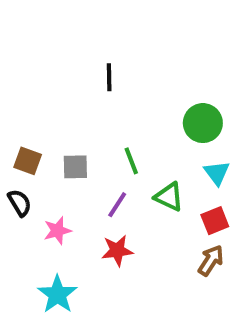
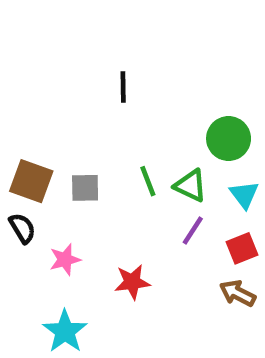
brown square: (28, 161) -> (31, 181), size x1.4
green triangle: (169, 197) -> (190, 186), moved
purple line: (117, 205) -> (193, 230), moved
brown arrow: (211, 260) -> (238, 293), turned -96

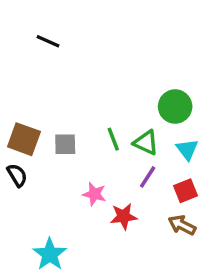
black line: (123, 87) -> (48, 41), moved, turned -65
pink star: (65, 260) -> (94, 194), moved, turned 30
red star: (132, 282) -> (124, 216), moved

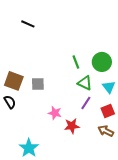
green line: (113, 139) -> (76, 62), moved

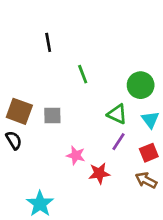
black line: (28, 24) -> (48, 42), moved, turned 56
green line: (76, 62) -> (83, 74), moved

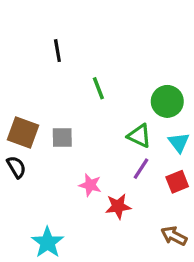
brown arrow: (146, 180) -> (174, 236), moved

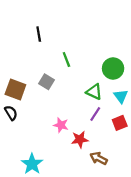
gray square: (62, 137) -> (46, 82), moved, turned 32
brown arrow: (174, 236) -> (99, 158), moved

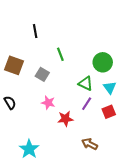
brown square: (15, 90) -> (14, 65), moved
pink star: (61, 125) -> (48, 103), moved
red star: (80, 139) -> (65, 119), moved

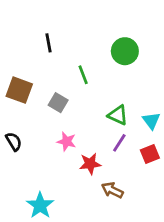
green circle: (103, 62) -> (125, 51), moved
brown arrow: (90, 144) -> (112, 190), moved

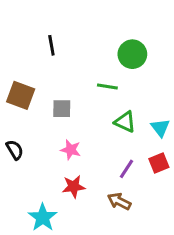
green line: (83, 75) -> (107, 87), moved, turned -60
gray square: (58, 103) -> (62, 109), turned -30
purple line: (119, 143) -> (126, 169), moved
red star: (90, 164) -> (74, 187), moved

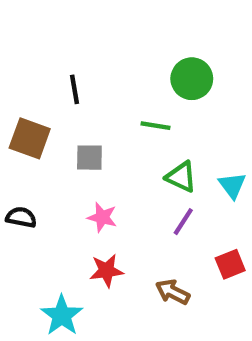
black line: (51, 45) -> (75, 89), moved
black semicircle: (15, 150) -> (21, 217), turned -48
red square: (159, 163) -> (230, 264), moved
purple line: (126, 169) -> (183, 222), moved

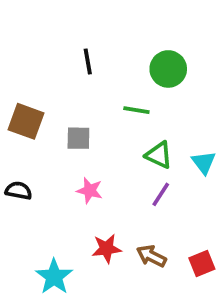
black line: (75, 89) -> (88, 61), moved
red square: (230, 264) -> (202, 264), moved
red star: (106, 271) -> (106, 249), moved

